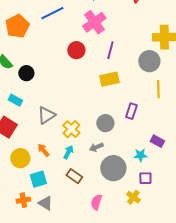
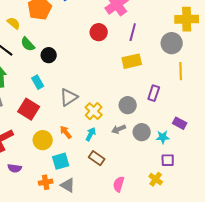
cyan rectangle: (15, 100) -> (38, 82), turned 32
gray circle: (113, 168) -> (142, 132), moved, size x0.7

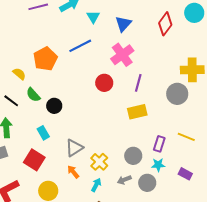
yellow line: (181, 71) -> (186, 137), moved, turned -66
orange arrow: (66, 132) -> (73, 172), moved
cyan star: (163, 137) -> (158, 165), moved

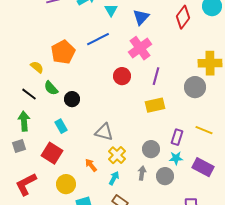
gray triangle: (74, 148) -> (104, 132), moved, turned 48
purple rectangle: (185, 174) -> (203, 167), size x1.5
gray arrow: (124, 180) -> (142, 173), turned 120

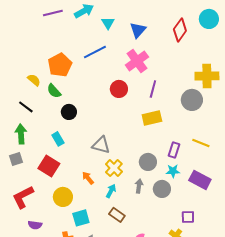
green semicircle: (51, 88) -> (54, 91), moved

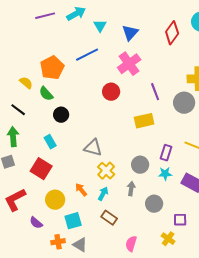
purple line: (153, 89) -> (155, 92), moved, turned -36
orange arrow: (88, 178) -> (81, 190), moved
gray circle: (162, 189) -> (154, 204), moved
purple semicircle: (35, 225) -> (36, 223), moved, turned 32

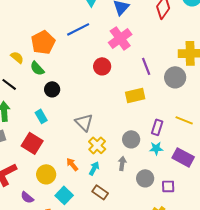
gray triangle: (93, 148) -> (84, 122), turned 30
purple square: (180, 220) -> (168, 186), moved
cyan square: (73, 221) -> (64, 195), turned -30

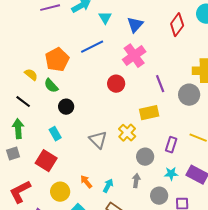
yellow cross: (97, 145) -> (127, 133), moved
cyan star: (156, 148) -> (171, 174), moved

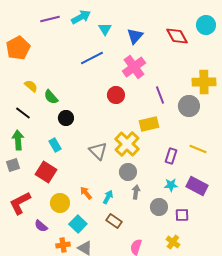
red diamond: (177, 25) -> (177, 36), turned -65
orange pentagon: (57, 60) -> (18, 48), moved
yellow cross: (127, 133) -> (127, 144), size x1.4
gray circle: (145, 157) -> (128, 172), moved

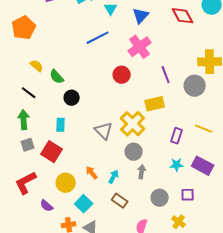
cyan rectangle: (55, 145) -> (61, 125), turned 32
gray square: (13, 165) -> (28, 145), moved
gray circle: (159, 207) -> (160, 198), moved

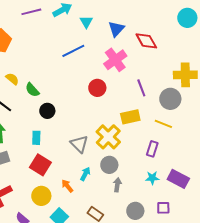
red diamond: (183, 16) -> (146, 41), moved
yellow line: (204, 129) -> (163, 124), moved
red square: (52, 152) -> (40, 165), moved
cyan arrow: (114, 177) -> (85, 174), moved

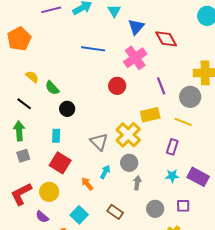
cyan triangle: (86, 22) -> (114, 11), moved
blue line: (73, 51) -> (93, 49), turned 35
yellow circle: (41, 196) -> (49, 192), moved

